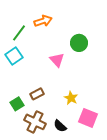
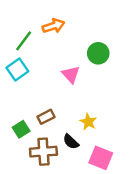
pink square: (88, 118) -> (101, 158), moved
brown cross: (35, 122) -> (43, 152), turned -30
black semicircle: (60, 126) -> (71, 142), moved

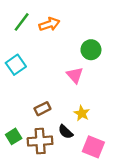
green line: (24, 41) -> (22, 22), moved
pink triangle: (71, 74) -> (75, 75), moved
green square: (21, 129) -> (14, 136), moved

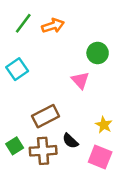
brown rectangle: (42, 109) -> (46, 116), size x1.5
yellow star: (82, 113) -> (104, 125), moved

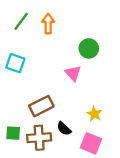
orange arrow: (53, 26) -> (48, 24), turned -72
cyan square: (17, 69) -> (15, 63), turned -36
green square: (15, 146) -> (13, 133), turned 35

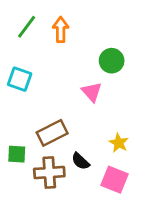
green square: (13, 133) -> (17, 154), moved

